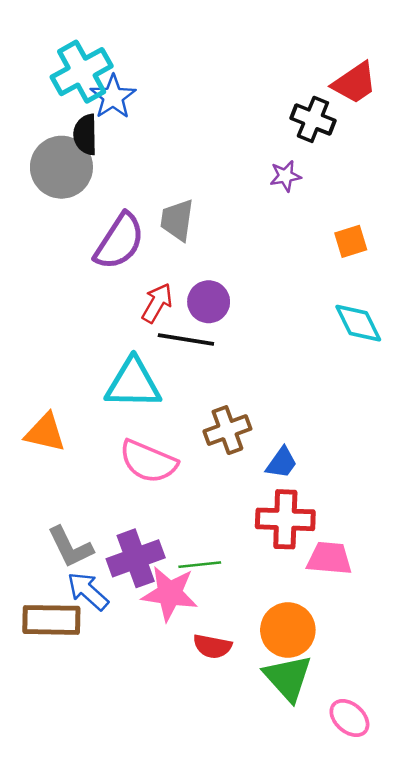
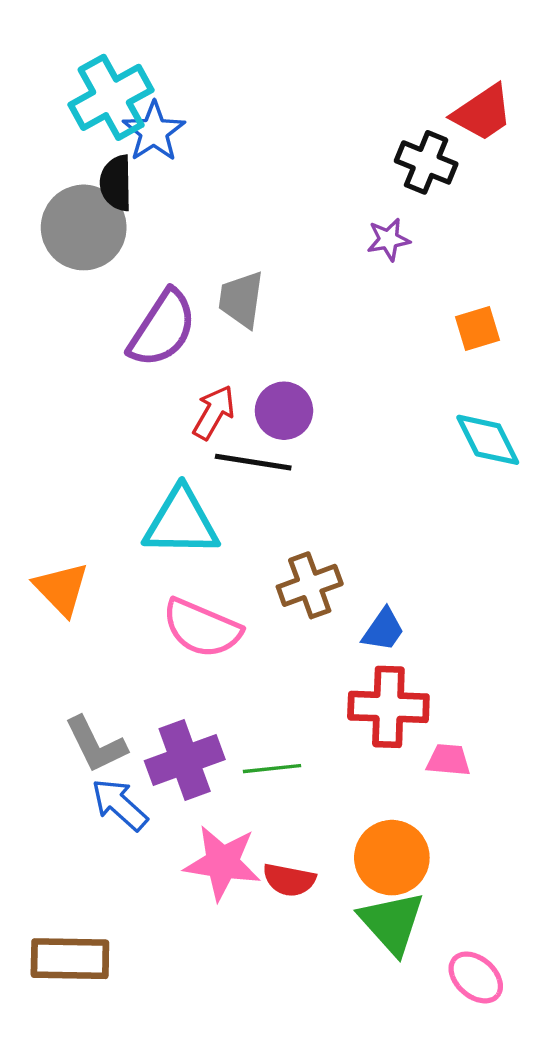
orange triangle: (45, 433) -> (61, 589), turned 33
pink trapezoid: (329, 558) -> (448, 760), size x0.7
pink star: (170, 594) -> (222, 863), moved
brown rectangle: (51, 620) -> (70, 959), moved

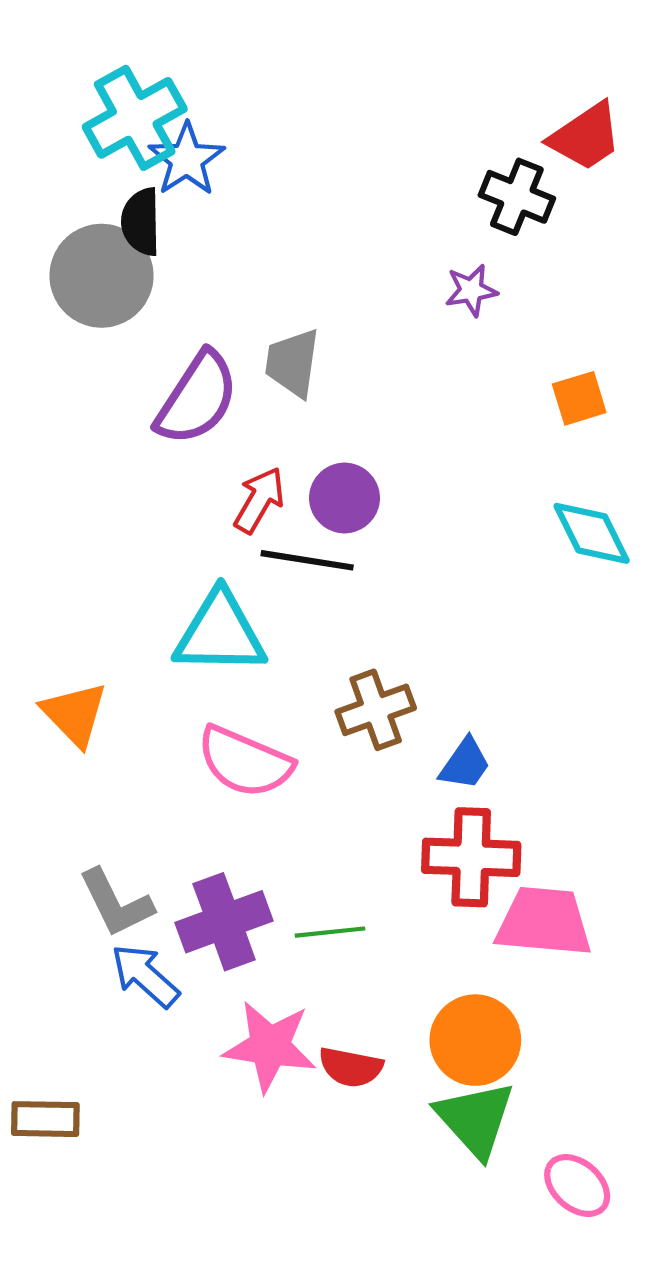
pink trapezoid: (448, 760) -> (544, 922), size x1.8
brown rectangle: (70, 959) -> (45, 1119), moved, size x0.7

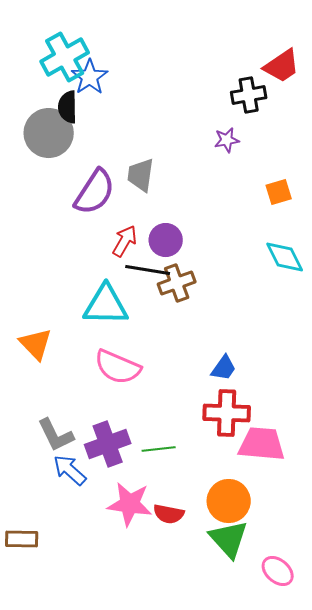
black cross: (517, 197) -> (249, 95), turned -32
brown cross: (376, 710) -> (177, 283), moved

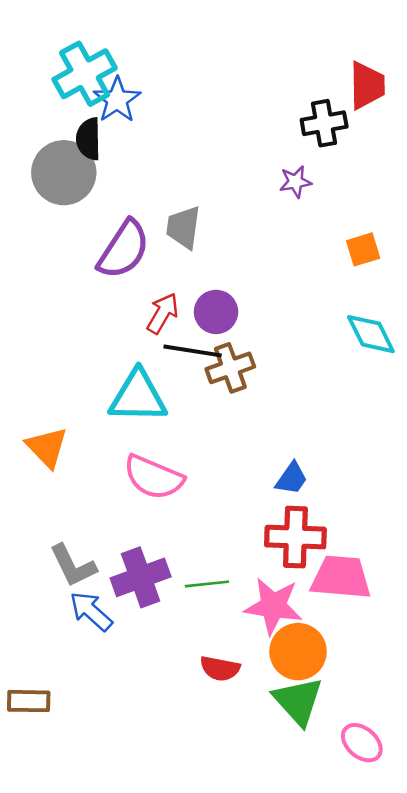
red trapezoid: (282, 66) -> (367, 85), turned -57
pink star: (130, 504) -> (273, 606), moved

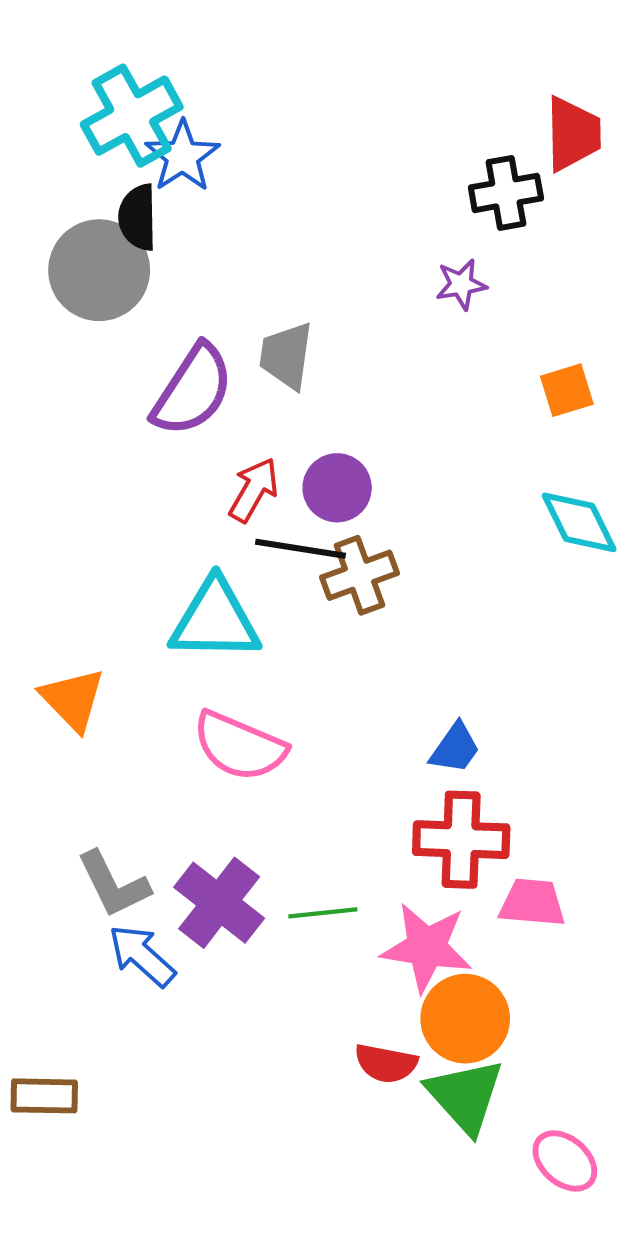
purple cross: (141, 577) -> (219, 903), turned -32
pink trapezoid: (341, 577) -> (532, 903), size x0.7
red semicircle: (220, 668) -> (386, 1063), moved

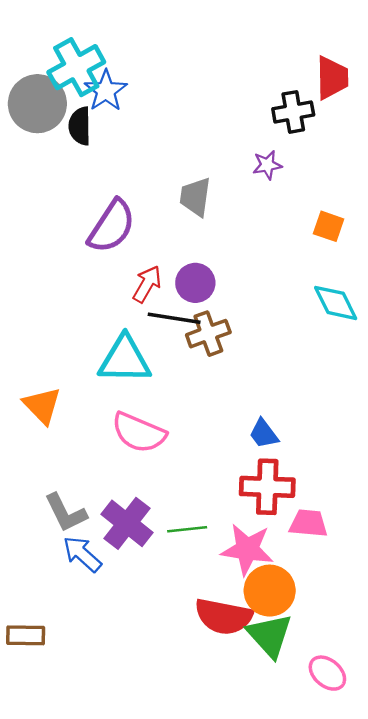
gray circle: (99, 270) -> (37, 104), moved
gray trapezoid: (286, 356) -> (195, 197), moved
orange square: (567, 390) -> (329, 226), turned 36
blue trapezoid: (455, 748) -> (264, 434), turned 108
red semicircle: (386, 1063) -> (224, 617), size x1.6

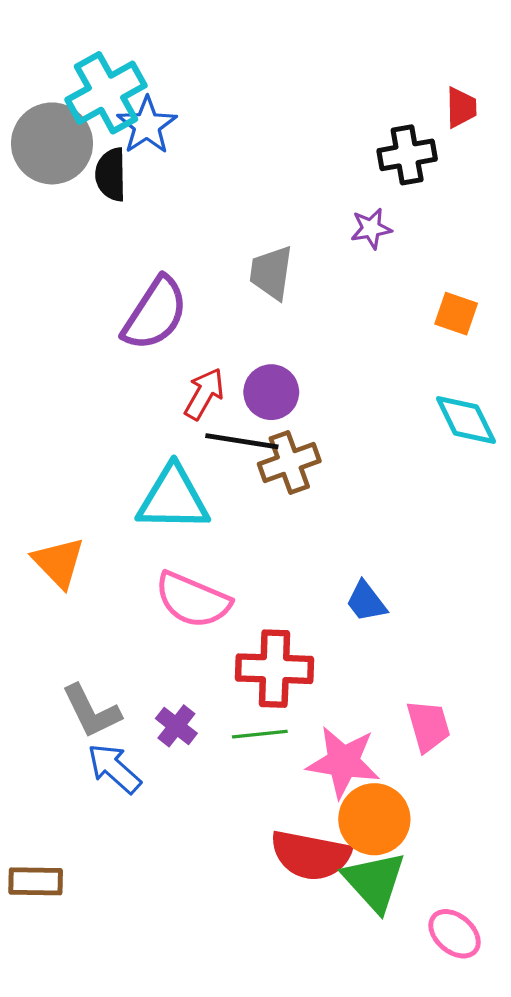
red trapezoid: (332, 78) -> (461, 107), size x0.7
red cross: (267, 487) -> (275, 669), moved
purple cross: (127, 523) -> (176, 726), size x0.6
pink trapezoid: (309, 523) -> (428, 726), turned 69

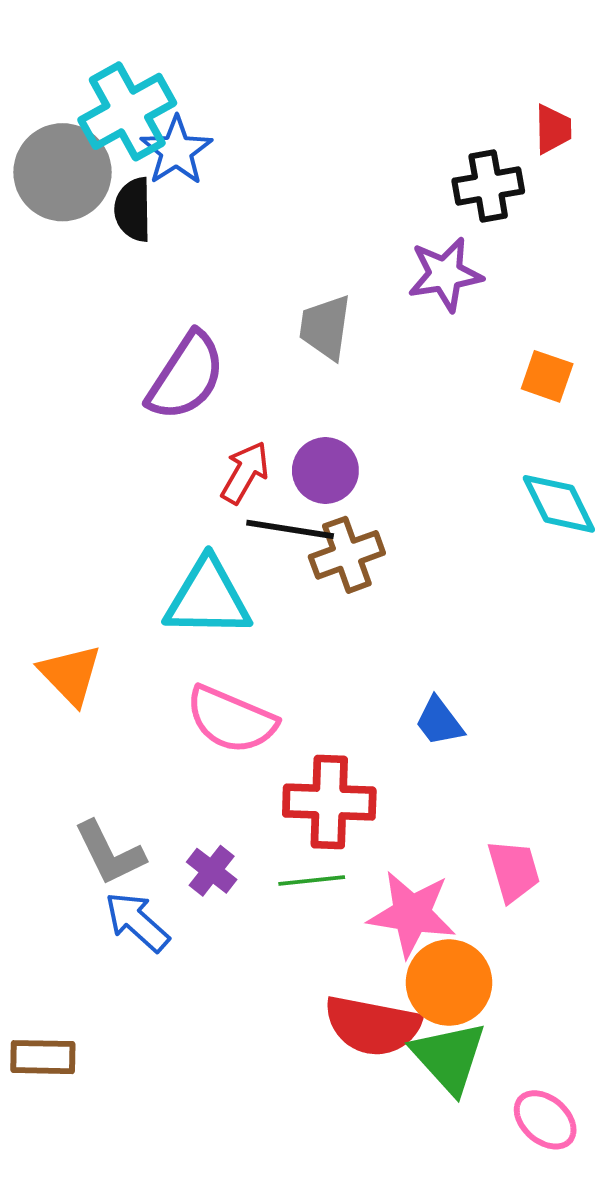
purple star: (371, 229) -> (445, 274), size x1.5

